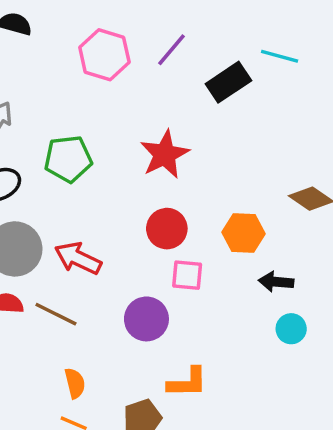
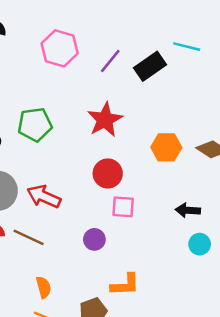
purple line: (172, 50) -> (110, 61), moved
orange hexagon: (243, 233) -> (166, 147), moved
purple circle: (146, 319) -> (94, 239), size x0.7

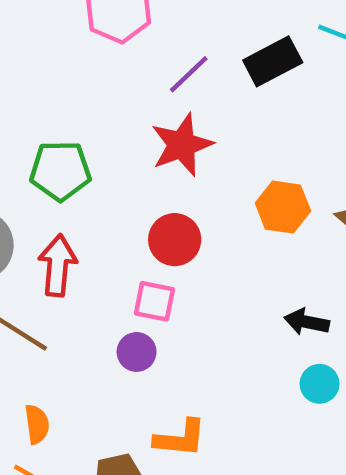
purple line: (110, 61) -> (189, 74), moved
green pentagon: (35, 124) -> (60, 171), moved
red arrow: (44, 196) -> (58, 265), turned 64
pink square: (123, 207) -> (154, 301), moved

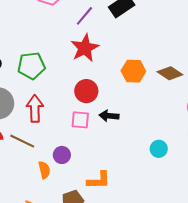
black arrow: (307, 322) -> (109, 116), moved
purple circle: (137, 352) -> (62, 155), moved
orange semicircle: (37, 424) -> (44, 170), moved

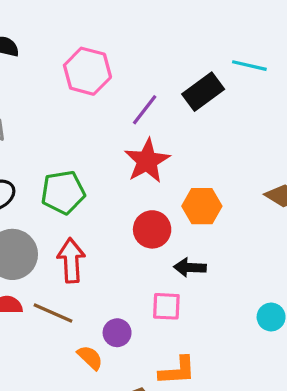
orange hexagon: (133, 71) -> (202, 206), moved
pink square: (80, 120) -> (166, 306), moved
orange semicircle: (44, 170) -> (90, 358), turned -30

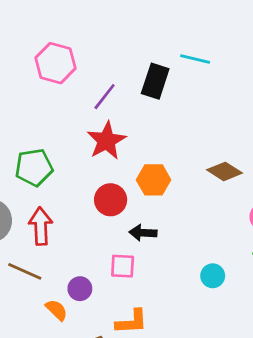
black rectangle: (203, 92) -> (155, 81), turned -36

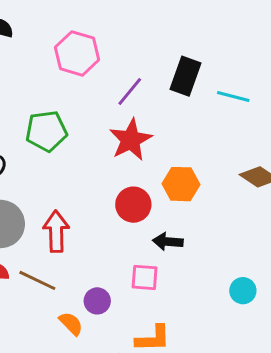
cyan line: (195, 59) -> (233, 97), moved
green pentagon: (34, 167) -> (46, 131), moved

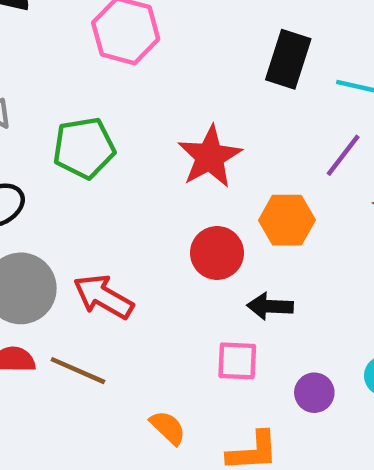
purple line: (130, 91) -> (343, 155), moved
red arrow: (56, 231) -> (103, 297), turned -57
purple circle: (97, 301) -> (314, 393), moved
orange semicircle: (71, 324) -> (168, 428), moved

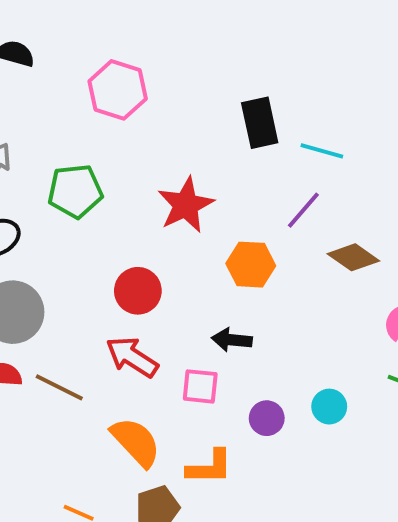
black rectangle: (288, 59) -> (260, 123), turned -33
red circle: (217, 253) -> (138, 291), moved
red arrow: (103, 297) -> (132, 357), moved
orange semicircle: (168, 428) -> (136, 442), size x1.6

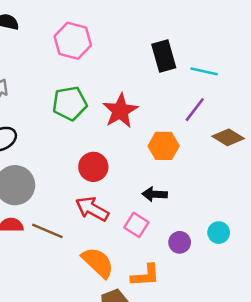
green pentagon: (75, 191) -> (70, 103), moved
pink square: (200, 386) -> (136, 225), turned 30

